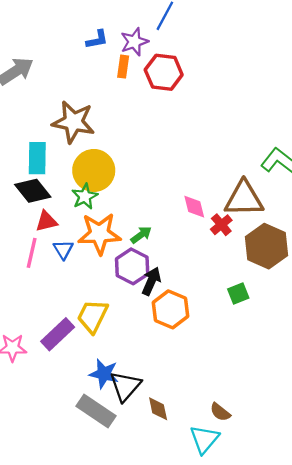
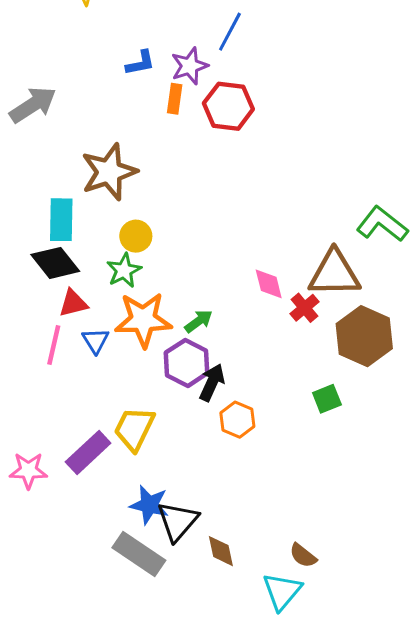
brown star: (73, 122) -> (109, 172), turned -30
yellow circle: (94, 170) -> (136, 236), size x0.6
orange hexagon: (171, 309) -> (237, 420), size x0.7

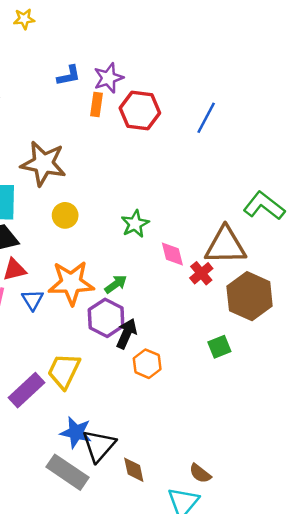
blue line: (230, 32) -> (206, 118), moved
brown star: (109, 172) -> (43, 164), turned 30
green star: (124, 270) -> (135, 224), moved

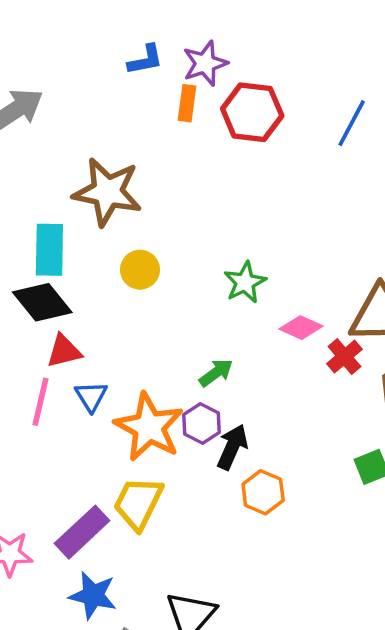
pink diamond: (172, 254) -> (301, 328), turned -52
orange star: (71, 283) -> (149, 427), moved, turned 30
purple hexagon: (106, 318) -> (201, 423), size x0.7
blue star: (76, 432) -> (93, 595), moved

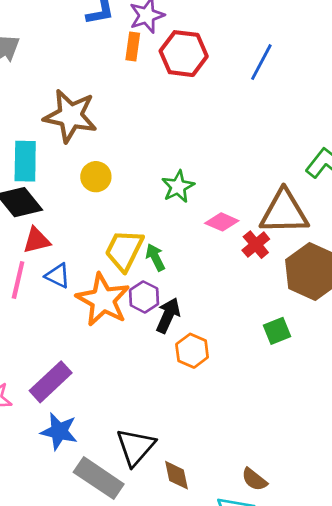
green arrow: (216, 373) -> (155, 257), turned -80
blue triangle: (91, 396) -> (58, 276), turned -32
yellow trapezoid: (138, 503) -> (124, 250), moved

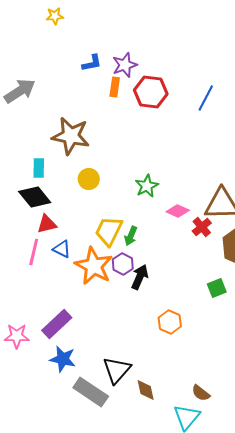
cyan rectangle: (25, 161) -> (39, 168), size x0.7
green arrow: (155, 257) -> (131, 236), turned -132
orange hexagon: (192, 351) -> (170, 322), moved

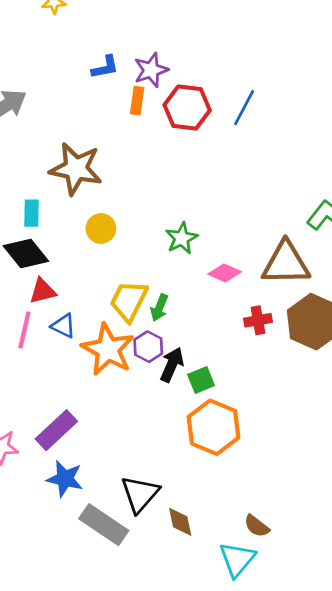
blue line: (206, 98) -> (244, 108), moved
red cross: (202, 227) -> (258, 320), moved, turned 30
green square: (217, 288) -> (201, 380), moved
orange hexagon: (170, 322) -> (214, 427), size x1.6

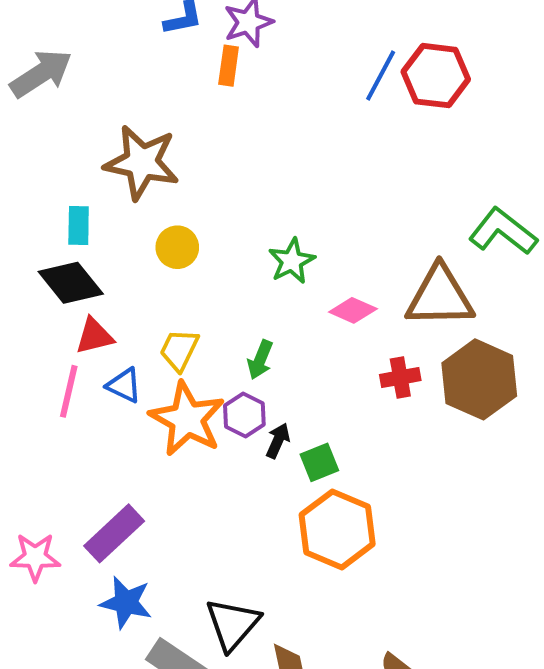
red hexagon: (187, 108) -> (436, 76), moved
yellow trapezoid: (129, 301) -> (179, 350), moved, size x0.7
black arrow: (172, 365) -> (278, 441), size x0.7

